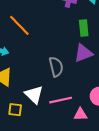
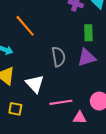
gray semicircle: (56, 67) -> (58, 57), moved
white triangle: (34, 95) -> (35, 84), moved

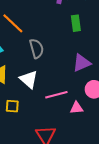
gray semicircle: (58, 57) -> (36, 49), moved
purple triangle: (86, 58) -> (82, 63), moved

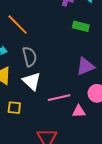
green rectangle: (76, 23) -> (81, 26), turned -70
gray semicircle: (36, 49) -> (30, 57), moved

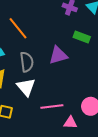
purple triangle: (85, 66) -> (58, 55), moved

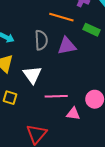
orange line: (18, 28) -> (61, 17), moved, turned -40
gray semicircle: (27, 62) -> (41, 40), moved

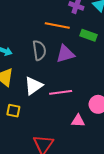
white triangle: (32, 75) -> (34, 86), turned 36
pink line: (56, 96) -> (61, 92), moved

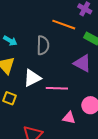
purple triangle: (65, 54) -> (82, 63), moved, turned 36

